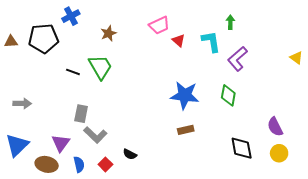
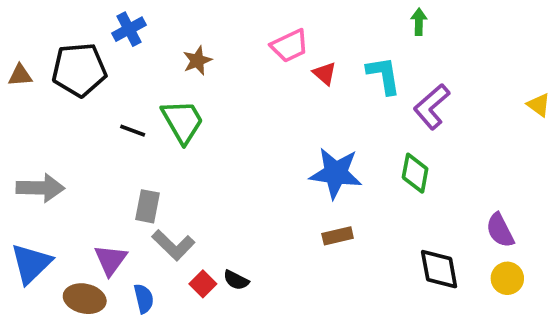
green arrow: (230, 22) -> (419, 22), moved
gray arrow: (22, 103) -> (40, 188), size x1.4
red square: (105, 164) -> (203, 284), moved

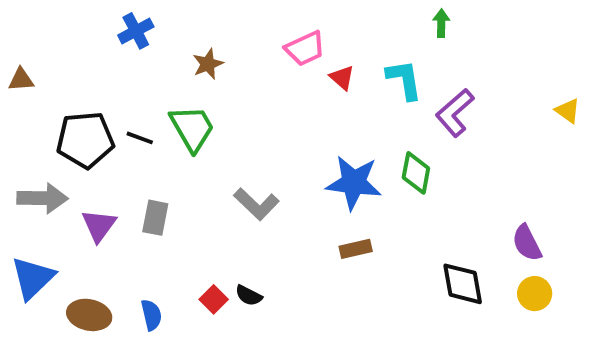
black pentagon: (79, 70) -> (85, 140), moved
green diamond: (415, 173) -> (416, 173), moved
gray L-shape: (173, 245) -> (256, 204), moved
purple triangle: (111, 260) -> (99, 225), moved

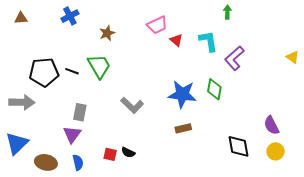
brown triangle: (21, 80) -> (21, 18), moved
purple triangle: (99, 225) -> (72, 134), moved
red square: (214, 299) -> (110, 154), turned -32

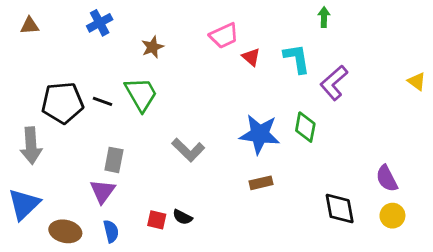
gray arrow: (22, 102) -> (31, 146), turned 85

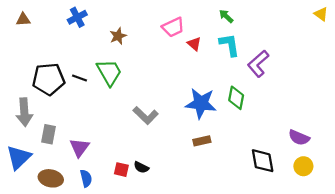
green arrow: (324, 17) -> (226, 16), moved, turned -48
yellow triangle: (417, 81) -> (321, 14), moved
gray rectangle: (114, 160) -> (49, 134), moved
purple semicircle: (387, 178) -> (299, 138), turned -40

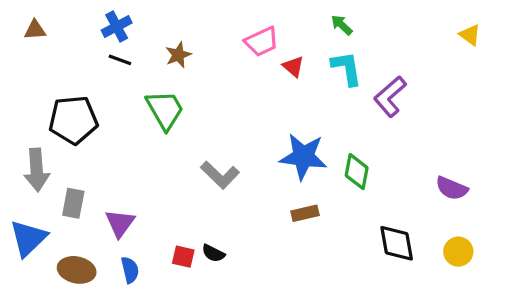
yellow triangle: (321, 14) -> (470, 35), moved
black line: (79, 78) -> (120, 60), moved
green diamond: (236, 98) -> (357, 172), moved
purple semicircle: (299, 138) -> (452, 188), moved

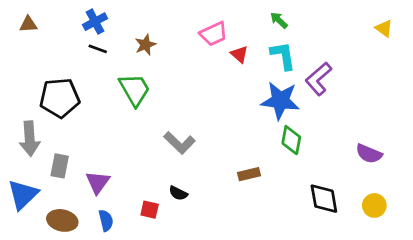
blue star: (303, 157) -> (280, 101), moved
black semicircle: (213, 253) -> (178, 193), moved

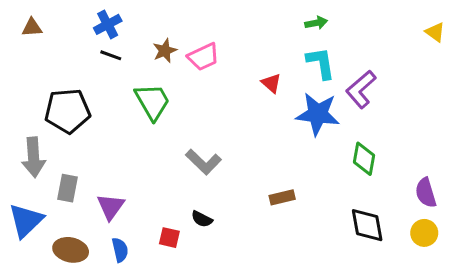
green arrow: (279, 20) -> (316, 23), turned 126
pink trapezoid: (214, 34) -> (203, 57), moved
red triangle: (239, 54) -> (271, 83), moved
green diamond: (291, 140) -> (364, 159), moved
purple semicircle: (369, 154) -> (426, 193), moved, turned 50

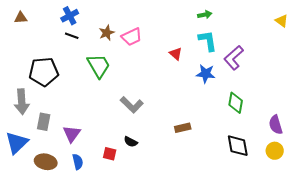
blue star: (318, 114) -> (206, 74), size x0.7

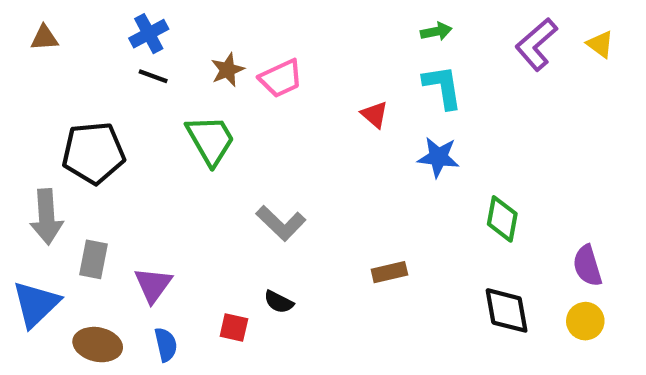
purple L-shape: (234, 58) -> (536, 44), moved

